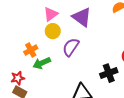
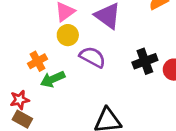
purple semicircle: (71, 47) -> (93, 57), turned 84
black cross: (109, 73) -> (145, 61), moved

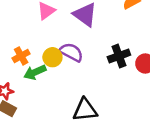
yellow circle: (68, 35) -> (52, 57), moved

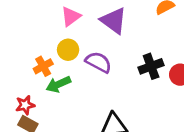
yellow circle: (52, 57) -> (68, 50), moved

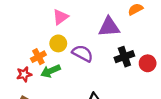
purple triangle: (114, 21) -> (109, 27), moved, turned -40
red star: (25, 105) -> (24, 74), moved

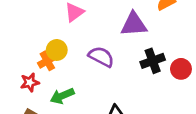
yellow circle: (58, 43) -> (57, 50), moved
green arrow: (51, 71) -> (62, 96), moved

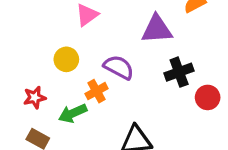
orange cross: (47, 61) -> (96, 91), moved
red circle: (181, 69) -> (208, 97), moved

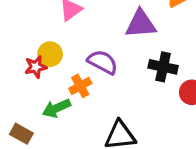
black cross: (179, 72) -> (163, 67), turned 32
red star: (35, 97) -> (36, 67), moved

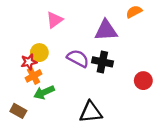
black cross: (163, 67) -> (102, 62), moved
orange cross: (80, 86) -> (34, 76), moved

